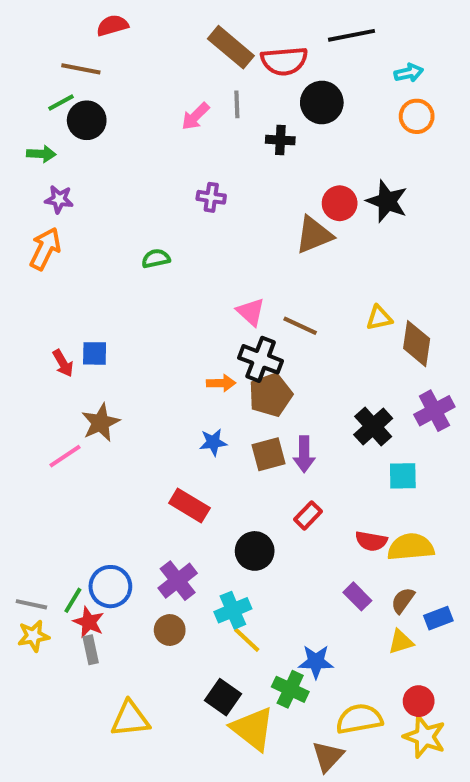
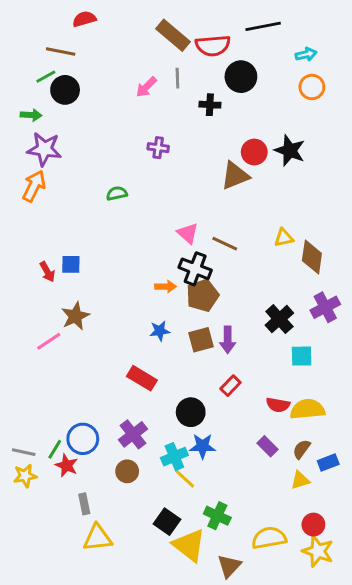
purple star: (59, 199) -> (44, 149), size x1.6
gray rectangle: (91, 650) -> (84, 504), moved
blue star: (316, 662) -> (203, 446), moved
brown triangle: (328, 756) -> (229, 566), moved

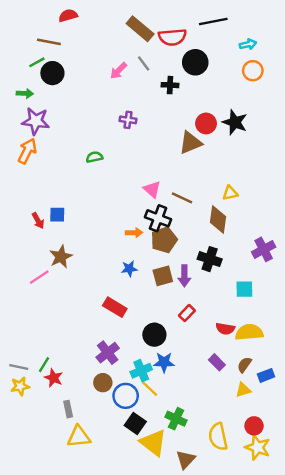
gray line: (177, 78) -> (144, 63), turned -35
brown diamond: (312, 257) -> (218, 219), moved
black cross: (279, 319) -> (210, 259), moved, turned -30
blue circle: (83, 439) -> (126, 396), moved
yellow semicircle: (269, 538) -> (218, 437), turned -92

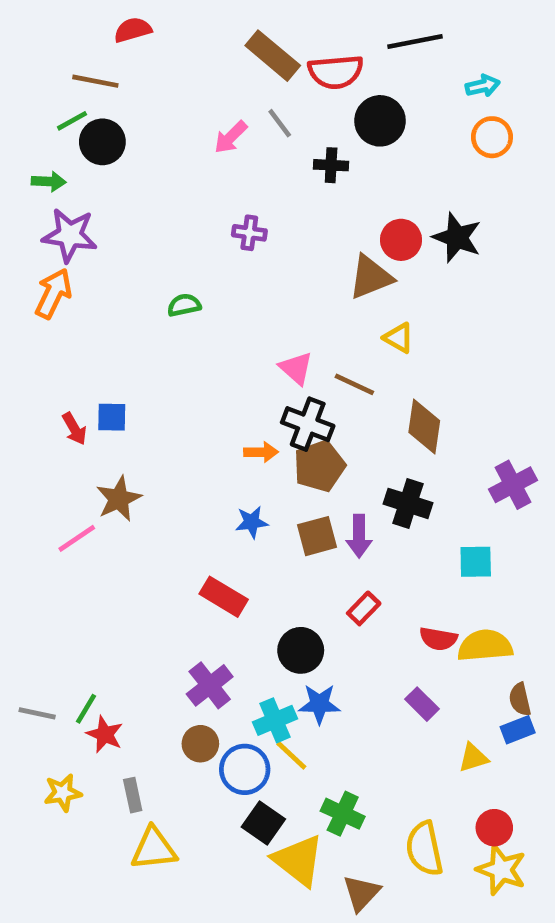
yellow triangle: (230, 193) -> (399, 338), moved, turned 42
brown semicircle: (244, 365) -> (520, 699), moved, turned -49
yellow star: (20, 386) -> (63, 793), moved

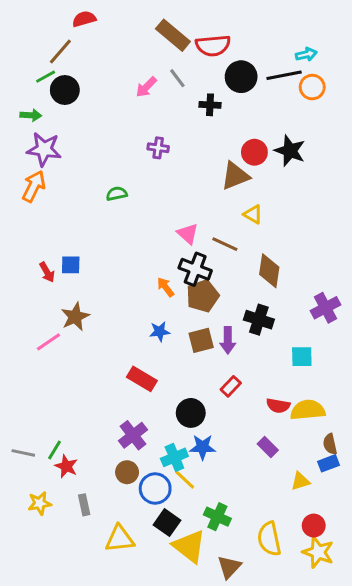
black line: (415, 42) -> (284, 75), moved
brown line: (95, 81) -> (60, 51), turned -60
orange arrow: (261, 452) -> (166, 287), turned -126
yellow triangle: (154, 849) -> (120, 539), moved

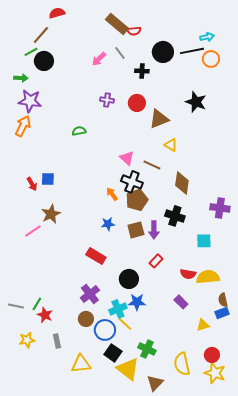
red semicircle: (213, 46) -> (134, 31), moved, size x0.6
red circle: (254, 152) -> (137, 103), moved
purple cross: (326, 308) -> (220, 208), turned 36

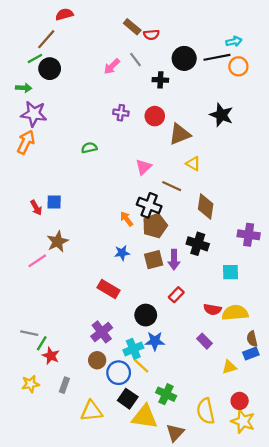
brown rectangle: (117, 24) -> (132, 27), size x0.7
pink triangle: (127, 158) -> (143, 167), moved, turned 35
gray line: (16, 306) -> (29, 333), moved
gray rectangle: (57, 341) -> (64, 385), turned 32
yellow triangle: (128, 369) -> (145, 417), turned -30

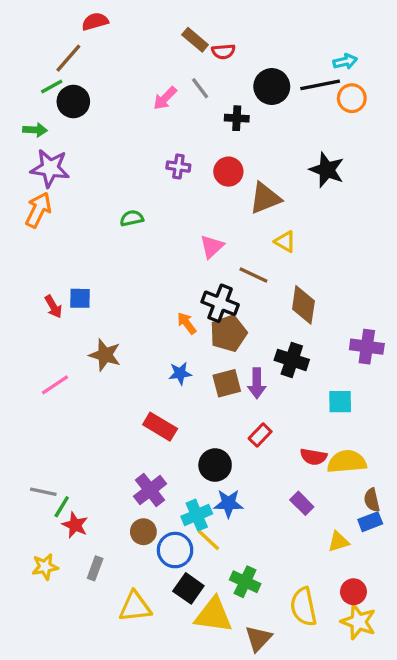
brown star: (58, 242) -> (105, 355), moved, turned -30

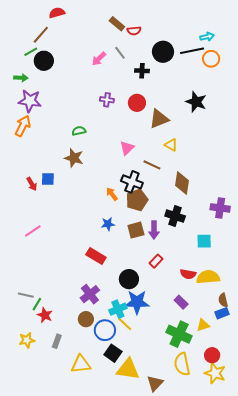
brown star: (105, 355) -> (74, 158), moved
blue star: (228, 503) -> (137, 302), size x1.4
green cross: (245, 582) -> (179, 334), moved, size x1.4

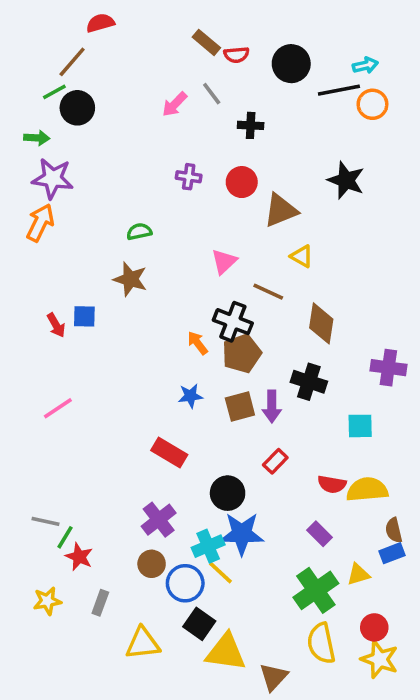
black circle: (163, 52) -> (291, 64), moved
green cross: (179, 334) -> (316, 590), turned 30

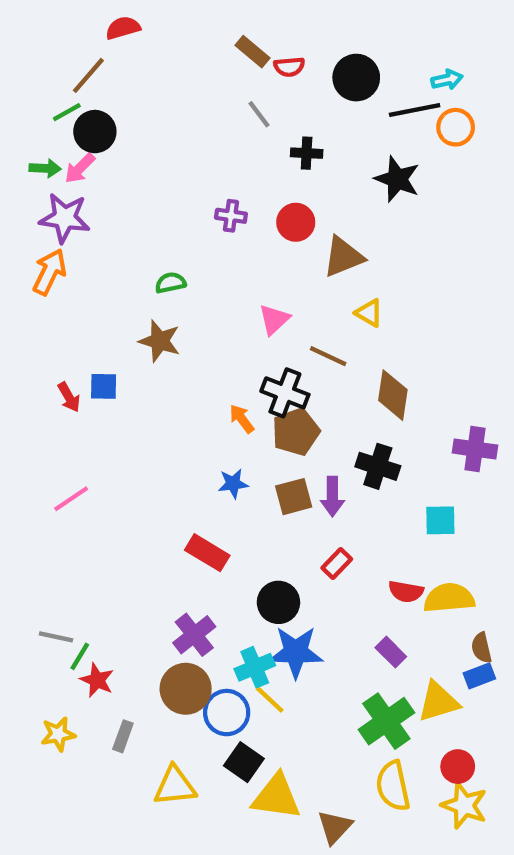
pink arrow: (175, 104) -> (80, 168), moved
black star: (346, 180) -> (397, 179), moved
brown circle: (152, 564) -> (186, 689), size x1.5
yellow triangle: (358, 574) -> (438, 702), size x1.5

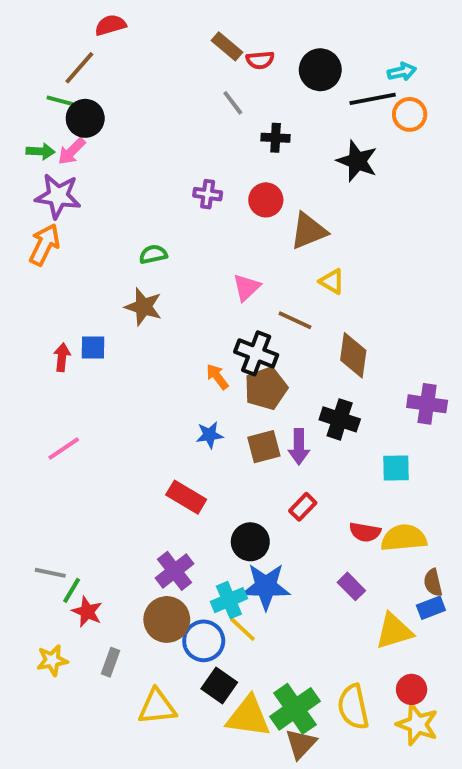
green line: (67, 112) -> (60, 101), turned 44
red arrow: (69, 397) -> (62, 357), turned -144
green cross: (386, 721) -> (295, 709), moved

